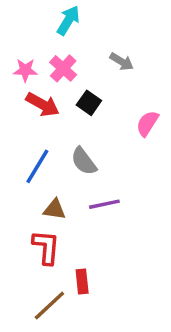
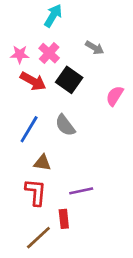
black square: (89, 103) -> (69, 80), size x1.4
purple line: (104, 204) -> (81, 191), moved

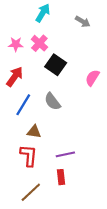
gray arrow: (95, 48) -> (83, 22), moved
red arrow: (33, 81) -> (15, 77), moved, turned -84
red rectangle: (64, 219) -> (61, 177), moved

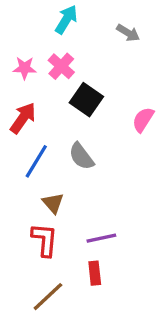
brown triangle: (34, 132) -> (53, 203), turned 40

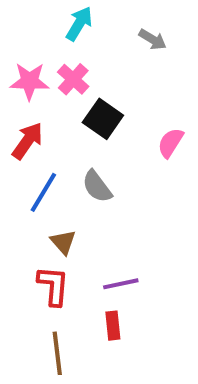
pink star: (25, 68) -> (29, 81), size x1.4
brown line: (48, 297) -> (57, 353), turned -54

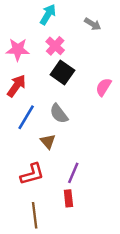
pink cross: (73, 79) -> (55, 46), moved
brown triangle: (63, 242) -> (48, 141), moved
purple line: (121, 284) -> (73, 173), turned -55
red L-shape: (53, 286) -> (32, 174), turned 70

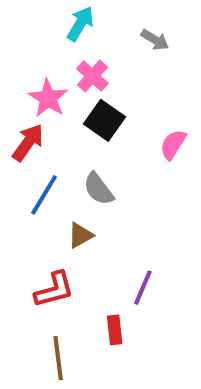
pink star: (18, 50) -> (48, 98), moved, turned 30
brown triangle: (48, 141) -> (80, 235), turned 42
purple line: (73, 173) -> (143, 288), moved

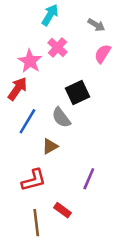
black square: (105, 120) -> (78, 92), moved, turned 30
pink semicircle: (173, 145) -> (103, 54), moved
red rectangle: (115, 330) -> (62, 210), moved, turned -48

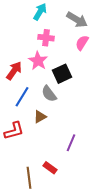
gray arrow: (96, 25) -> (77, 20), size x1.5
pink cross: (57, 47) -> (46, 38), turned -35
pink star: (30, 61) -> (38, 61), moved
red L-shape: (34, 180) -> (14, 131), moved

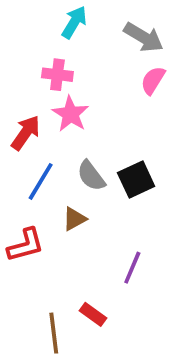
pink cross: (46, 38) -> (57, 75), moved
black square: (62, 74) -> (136, 180), moved

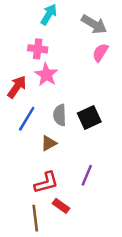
gray semicircle: (91, 176) -> (60, 115), turned 35
red L-shape: (26, 245) -> (46, 183), moved

